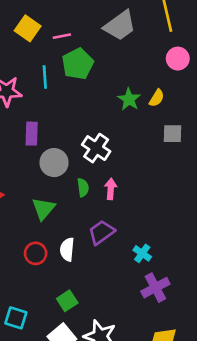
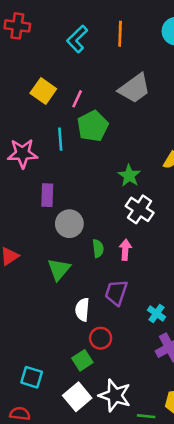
pink line: (62, 36) -> (77, 99), turned -54
green star: (129, 99) -> (129, 176), moved
white cross: (96, 148) -> (140, 209), moved
purple trapezoid: (101, 232) -> (116, 293), turned -36
red circle: (36, 253) -> (101, 338), moved

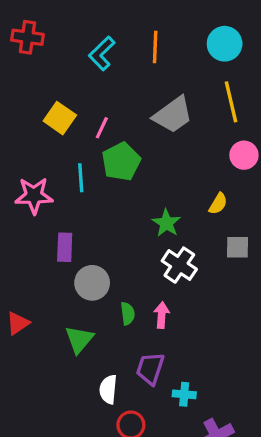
cyan cross: (157, 313) -> (184, 394), moved, turned -30

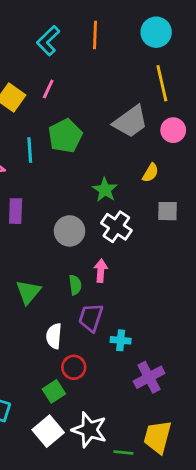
gray trapezoid: (173, 115) -> (131, 122), moved
pink line: (102, 128) -> (48, 89), moved
gray circle: (92, 283) -> (69, 231), moved
green semicircle: (128, 314) -> (75, 285), moved

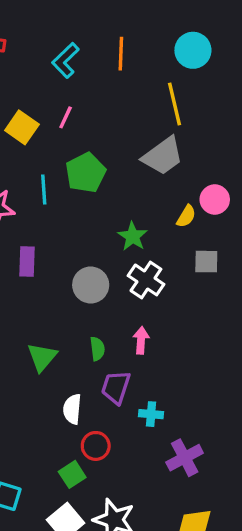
yellow line: (162, 83) -> (174, 104), moved
pink circle: (173, 130) -> (215, 199), moved
pink arrow: (101, 271) -> (141, 340), moved

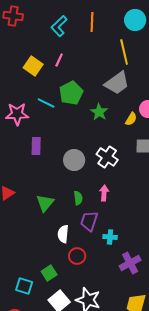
cyan line: (44, 189) -> (46, 103), turned -60
green star: (133, 236) -> (99, 112), moved
green square: (72, 474) -> (49, 273), moved

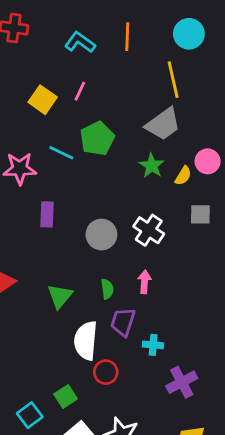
cyan L-shape: (59, 26) -> (80, 42), turned 80
green star: (99, 112) -> (152, 166), moved
white semicircle: (63, 234) -> (86, 341), size x1.5
cyan square: (24, 286) -> (30, 415), turned 36

